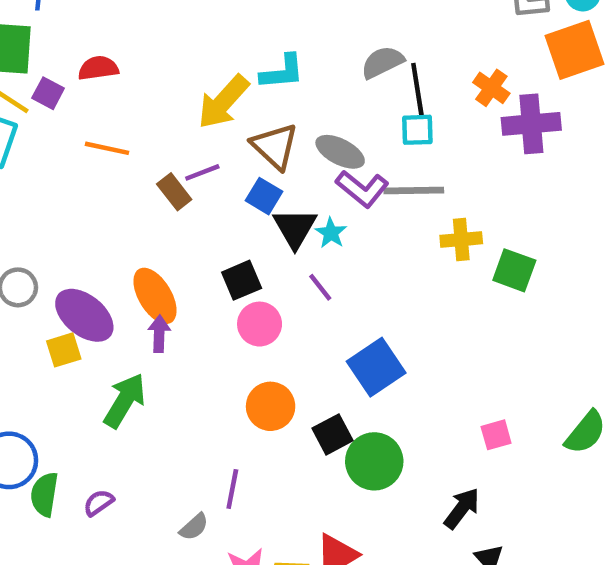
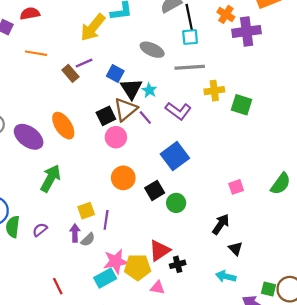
brown triangle: (275, 146) -> (125, 109), moved, turned 40
purple L-shape: (362, 189) -> (178, 111), moved
purple arrow: (159, 334) -> (75, 233), moved
yellow square: (64, 350) -> (86, 211), moved
green circle: (374, 461) -> (176, 203), size x0.7

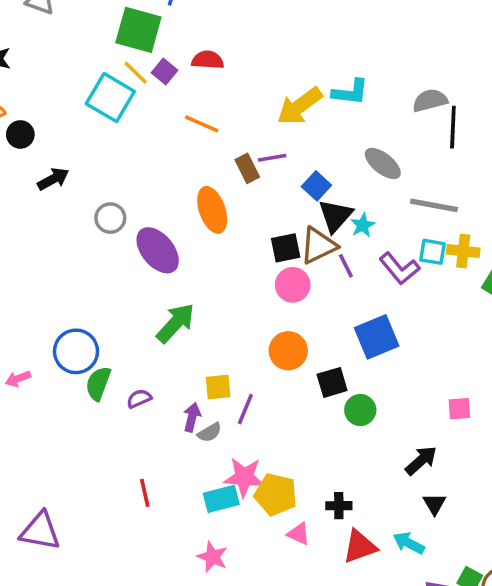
cyan square: (190, 37) -> (432, 252), moved
orange ellipse: (63, 126) -> (212, 210), moved
red triangle: (159, 250) -> (360, 547), moved

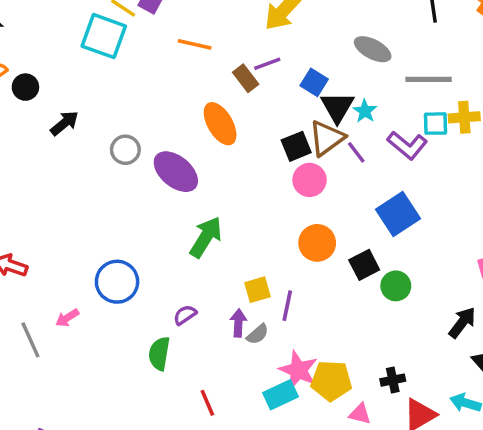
green semicircle: (98, 383) -> (159, 354), moved
pink star: (244, 477) -> (298, 370), turned 30

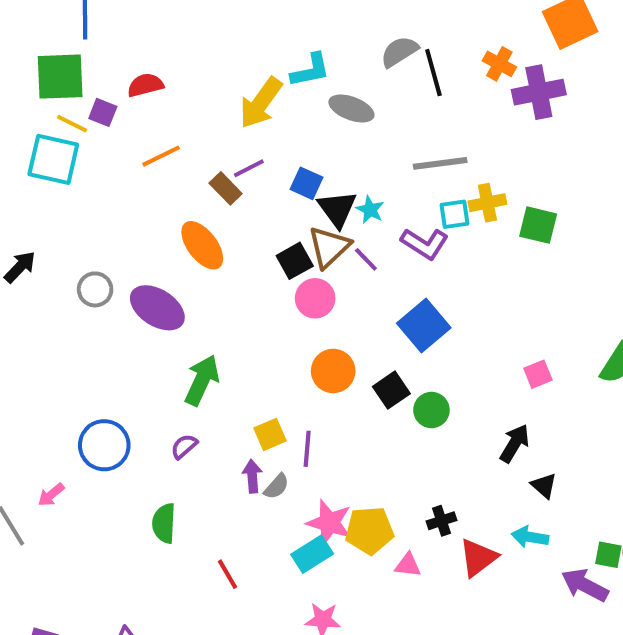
orange line: (195, 44) -> (161, 156), turned -32
gray ellipse: (373, 49) -> (351, 109), moved
purple semicircle: (185, 315) -> (184, 446), moved

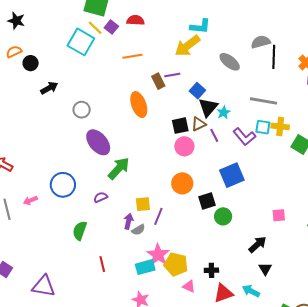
cyan L-shape: (310, 70) -> (200, 26), moved
brown triangle: (329, 247) -> (199, 124), size x0.7
purple ellipse: (157, 308) -> (98, 142), moved

